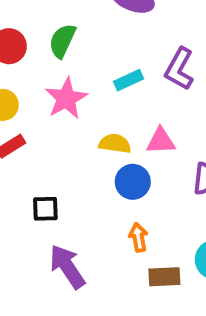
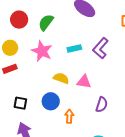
pink star: (66, 98) -> (42, 51), turned -30
blue circle: (133, 182) -> (51, 101), moved
orange arrow: (138, 237) -> (69, 116), moved

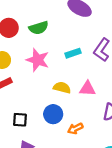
green semicircle: (46, 22) -> (39, 28), turned -138
orange arrow: (69, 116) -> (75, 129), turned -112

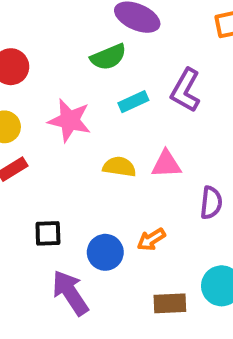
green semicircle: (39, 28) -> (108, 57), moved
blue circle: (53, 114) -> (105, 252), moved

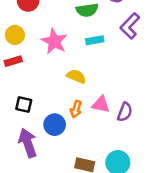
purple L-shape: (186, 90) -> (130, 26), moved
pink triangle: (166, 164) -> (101, 104), moved
orange arrow: (151, 239) -> (76, 109), moved, turned -56

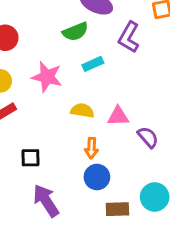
pink triangle: (101, 104) -> (118, 116), moved
purple semicircle: (125, 112) -> (148, 137), turned -48
blue circle: (55, 125) -> (97, 177), moved

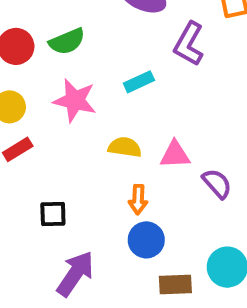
green semicircle: (75, 32) -> (67, 41), moved
purple arrow: (46, 201) -> (75, 274), turned 68

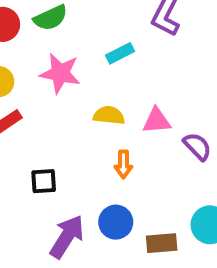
blue circle: (146, 240) -> (116, 222), moved

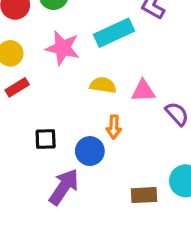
cyan rectangle: (120, 53) -> (114, 33), size x1.6
blue circle: (116, 222) -> (90, 151), moved

